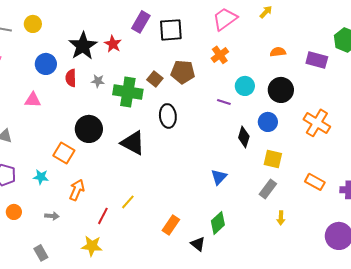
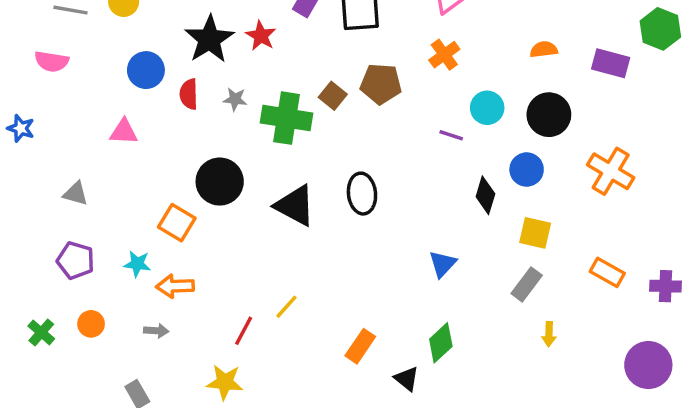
black ellipse: (168, 116) -> (362, 194), moved
orange arrow: (77, 190) -> (175, 286), moved, turned -115

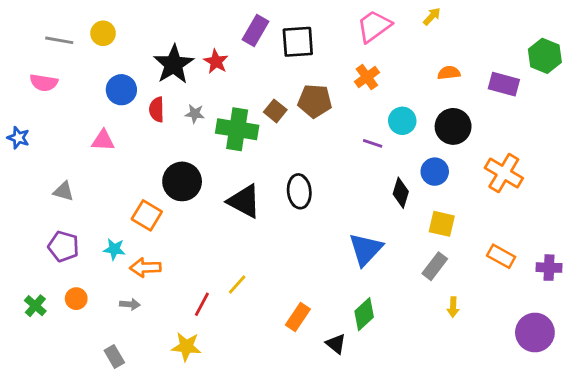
blue triangle: (443, 264) -> (366, 249), size x1.5

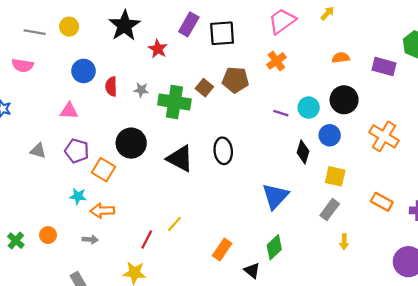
black star: (174, 64) -> (125, 26), moved
cyan circle: (402, 121) -> (309, 108), moved
purple pentagon: (64, 246) -> (77, 151), moved

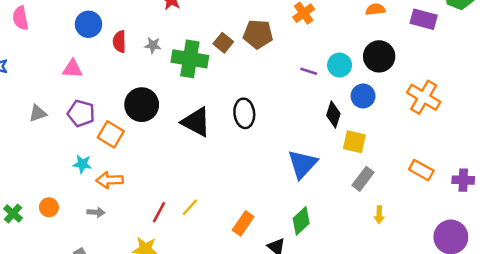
pink semicircle: (23, 65) -> (20, 18), turned 70
gray triangle: (38, 151) -> (38, 113), turned -35
yellow square: (335, 176) -> (354, 142), moved
yellow line: (174, 224) -> (190, 207), moved

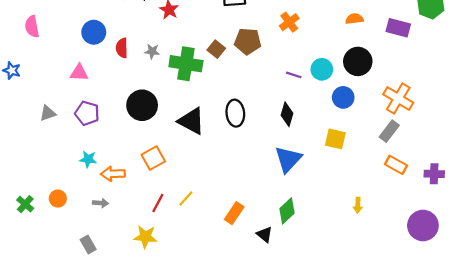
black diamond: (333, 115) -> (287, 114), moved
orange square: (111, 134) -> (153, 158), moved, turned 30
gray rectangle: (363, 179) -> (389, 131), moved

